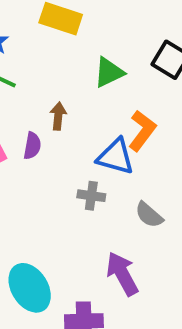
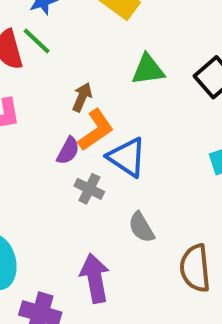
orange L-shape: (142, 131) -> (96, 130), moved
purple semicircle: (32, 146) -> (68, 151), moved

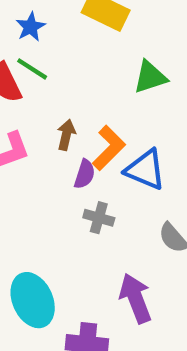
brown arrow: (82, 97) -> (66, 135), moved
gray cross: (89, 189) -> (99, 218), moved

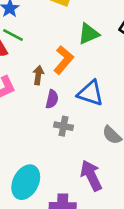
orange L-shape: (109, 148) -> (63, 60), moved
cyan ellipse: (33, 300) -> (26, 182), turned 56

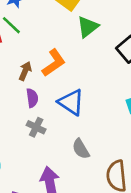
green triangle: (89, 34) -> (88, 27), moved, turned -30
purple semicircle: (52, 99) -> (32, 98), turned -36

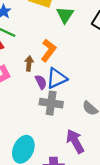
blue triangle: (71, 102) -> (57, 78), moved, turned -40
gray cross: (36, 127) -> (51, 103), size x1.5

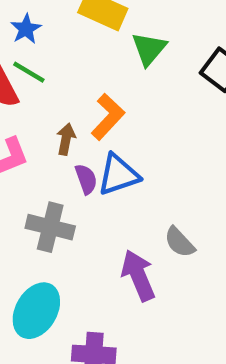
gray cross: (51, 103) -> (50, 227), moved
purple arrow: (75, 141) -> (138, 275), moved

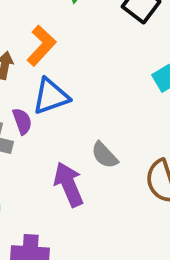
purple semicircle: (86, 179) -> (22, 121), moved

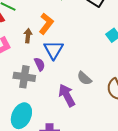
blue triangle: (51, 96) -> (53, 50), turned -35

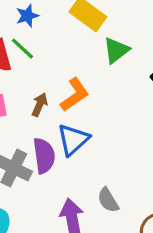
purple semicircle: (40, 64) -> (44, 156), size x1.5

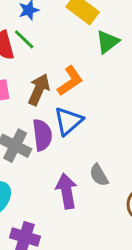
brown arrow: (40, 105) -> (39, 90), size x1.5

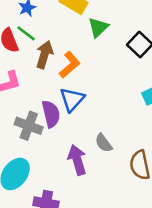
brown arrow: (39, 90) -> (44, 55), moved

